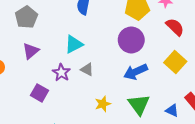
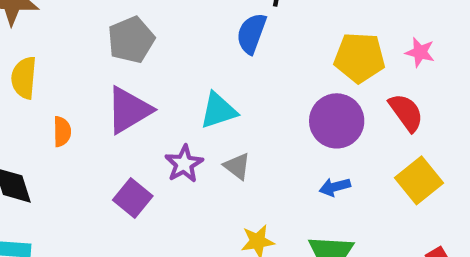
red semicircle: (175, 27) -> (406, 112), moved
purple triangle: (31, 51) -> (129, 110), size x1.4
blue arrow: (136, 72) -> (335, 187), size x0.6

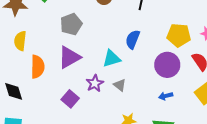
blue semicircle: (251, 33) -> (133, 39), moved
orange semicircle: (62, 132) -> (38, 67), size x1.6

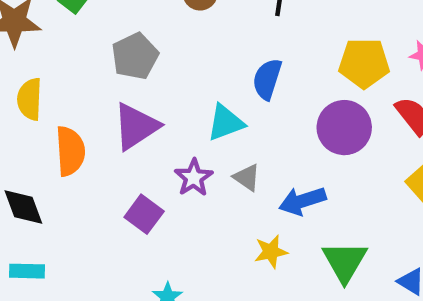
blue arrow: (166, 96) -> (302, 201), moved, size x1.5

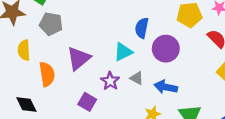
gray pentagon: (135, 56) -> (51, 24), moved, turned -30
purple circle: (344, 128) -> (166, 49), moved
blue arrow: (302, 201) -> (166, 87), turned 35

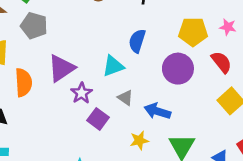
purple circle: (166, 49) -> (178, 69), moved
purple star: (110, 81) -> (82, 93), moved
purple square: (87, 102) -> (98, 119), moved

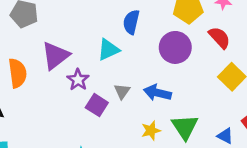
gray triangle: (125, 98) -> (122, 91), moved, turned 35
yellow star: (139, 140) -> (151, 131), moved

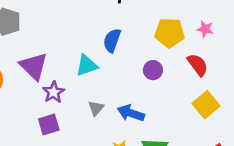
purple circle: (175, 47) -> (153, 70), size x0.6
purple triangle: (55, 56) -> (34, 66), turned -44
purple square: (97, 105) -> (49, 124), moved, turned 35

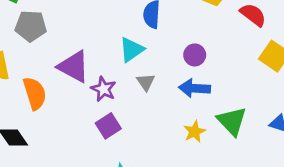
purple circle: (153, 70) -> (195, 55), moved
gray triangle: (96, 108) -> (146, 82), moved

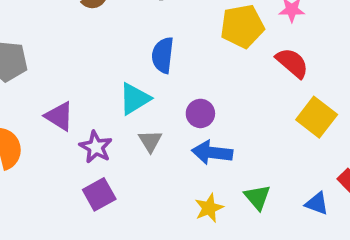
purple circle: (195, 55) -> (200, 113), moved
purple triangle: (74, 67) -> (59, 116), size x0.7
green triangle: (232, 121) -> (257, 197), size x0.7

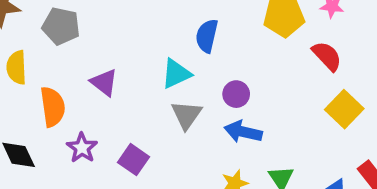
gray triangle: (150, 141) -> (186, 115), size x1.4
purple star: (96, 147) -> (82, 148), moved
purple square: (99, 194) -> (133, 160), turned -32

